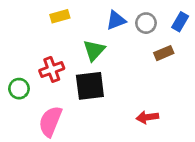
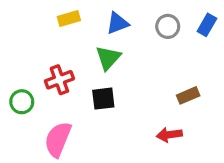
blue triangle: (116, 20) -> (117, 23), moved
brown rectangle: (164, 53) -> (188, 95), moved
black square: (90, 86) -> (103, 99), size x0.7

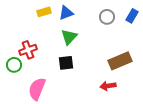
blue triangle: (117, 23) -> (66, 13), moved
red cross: (59, 80) -> (28, 50), moved
brown rectangle: (188, 95) -> (120, 61), size x1.6

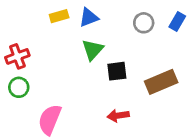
red cross: (28, 50) -> (17, 56), moved
black square: (66, 63) -> (117, 71), moved
red arrow: (108, 86) -> (118, 116), moved

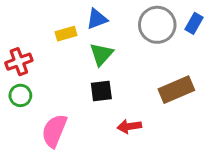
yellow rectangle: (59, 16) -> (66, 34), moved
gray circle: (144, 23) -> (157, 25), size x1.6
black square: (117, 71) -> (101, 91), moved

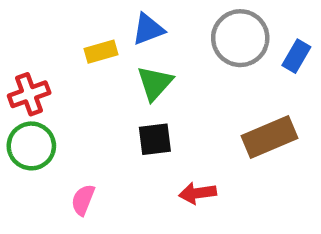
blue rectangle: (194, 23) -> (296, 56), moved
green circle: (20, 95) -> (31, 146), size x1.4
pink semicircle: (54, 131) -> (83, 200), size x0.6

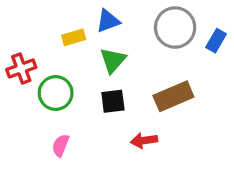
brown rectangle: (269, 137) -> (173, 96), moved
green circle: (31, 146) -> (56, 93), moved

